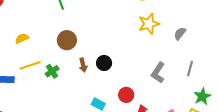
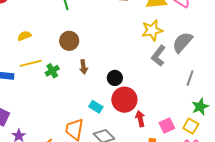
gray semicircle: (180, 34) -> (182, 42), size x1.6
black circle: (104, 63) -> (115, 78), moved
gray L-shape: (158, 73) -> (158, 56), moved
red circle: (126, 95) -> (124, 100), size x1.6

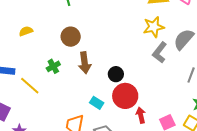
yellow line: (31, 63) -> (30, 86), moved, turned 55
brown arrow: (84, 67) -> (85, 63), size x1.5

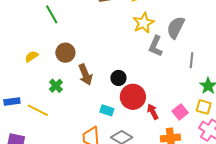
yellow semicircle: (26, 31) -> (32, 56), moved

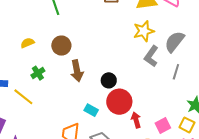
gray line: (192, 60) -> (176, 72), moved
green cross: (56, 86) -> (38, 73), moved

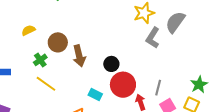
brown circle: (61, 46) -> (58, 42), moved
gray line: (176, 72) -> (158, 88), moved
yellow line: (23, 97) -> (46, 84), moved

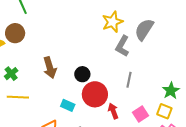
brown circle: (58, 42) -> (15, 33), moved
yellow line: (46, 84) -> (18, 97), turned -30
gray line: (158, 88) -> (129, 80), moved

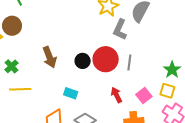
red circle: (95, 94) -> (106, 59), moved

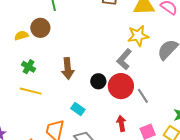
gray L-shape: (120, 30) -> (124, 59), moved
gray line: (129, 62) -> (143, 96), turned -56
green cross: (11, 66) -> (29, 67), turned -32

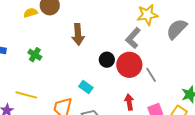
green cross: (29, 67) -> (35, 55), moved
brown arrow: (68, 68) -> (78, 34), moved
yellow line: (31, 91) -> (26, 95), moved

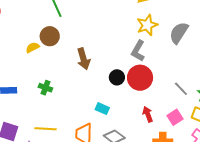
gray line: (151, 75) -> (181, 89), moved

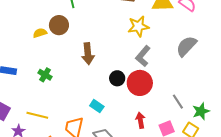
yellow star: (147, 25) -> (138, 26), moved

